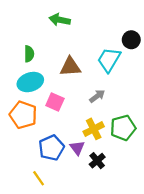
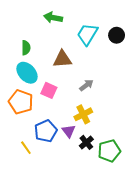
cyan trapezoid: (109, 60) -> (87, 34), moved
cyan ellipse: (30, 82) -> (27, 73), turned 65
green pentagon: (123, 128) -> (109, 151), moved
yellow line: (39, 178) -> (26, 148), moved

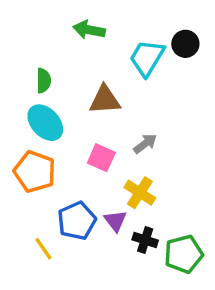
black circle: (117, 35) -> (185, 44), moved
pink square: (49, 90) -> (101, 158), moved
yellow cross: (83, 114) -> (140, 193), turned -30
black cross: (86, 142) -> (145, 240), turned -32

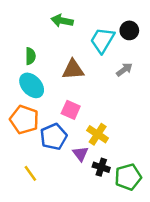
gray arrow: (145, 144) -> (124, 70), moved
blue pentagon: (77, 221) -> (54, 137), moved

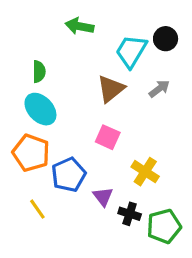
brown triangle: (73, 70) -> (111, 89), moved, turned -35
pink square: (71, 110) -> (108, 137), moved
yellow cross: (98, 134) -> (145, 172), moved
yellow line: (30, 173) -> (37, 209), moved

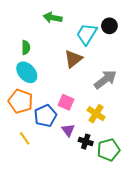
gray arrow: (159, 89) -> (105, 80), moved, size x1.6
pink square: (108, 137) -> (66, 102), moved

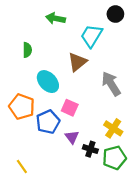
black circle: (109, 26) -> (115, 14), moved
cyan ellipse: (27, 72) -> (48, 82), moved
gray arrow: (105, 80) -> (111, 84), turned -85
yellow cross: (96, 114) -> (113, 128), moved
yellow line: (25, 138) -> (22, 166), moved

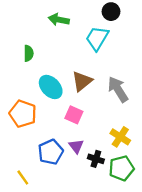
black circle: (115, 14) -> (111, 12), moved
brown triangle: (77, 62) -> (82, 81), moved
blue pentagon: (48, 122) -> (51, 152), moved

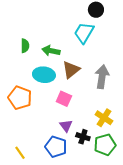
green arrow: (59, 20) -> (51, 51), moved
cyan ellipse: (51, 87) -> (44, 75), turned -40
gray arrow: (118, 89) -> (102, 77), turned 40
blue pentagon: (51, 152) -> (56, 147), moved, turned -30

